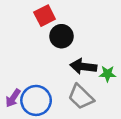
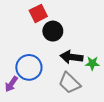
blue circle: (36, 100) -> (29, 67), moved

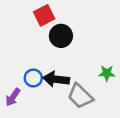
black arrow: (72, 57) -> (56, 79), moved
blue circle: (29, 67) -> (33, 78), size x0.6

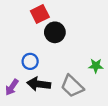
blue circle: (33, 78) -> (30, 61), moved
black arrow: (56, 79) -> (39, 84), moved

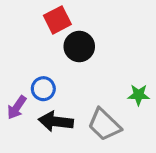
purple arrow: (12, 87) -> (17, 107), moved

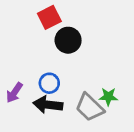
blue circle: (43, 89) -> (49, 83), moved
green star: (139, 95) -> (108, 97), moved

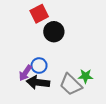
purple arrow: (14, 93) -> (25, 73), moved

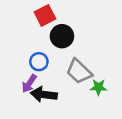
blue circle: (39, 66) -> (39, 62), moved
gray trapezoid: (71, 85) -> (79, 71), moved

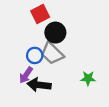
gray trapezoid: (79, 71) -> (52, 53), moved

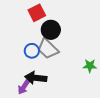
purple arrow: (26, 75) -> (24, 87), moved
green star: (88, 78) -> (90, 66), moved

